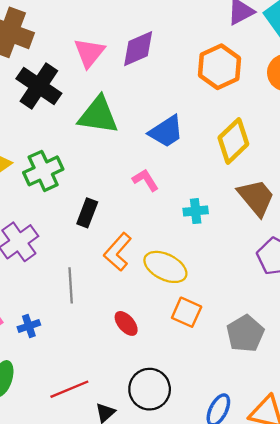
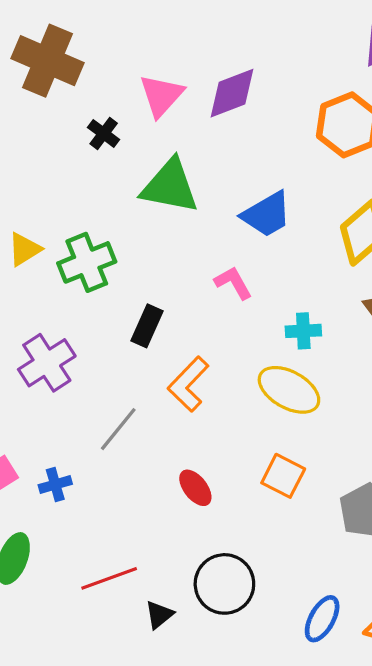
black cross: (39, 86) -> (104, 134), moved, size x0.5
yellow ellipse: (165, 267) -> (289, 390), moved
gray line: (71, 285) -> (118, 429), turned 40

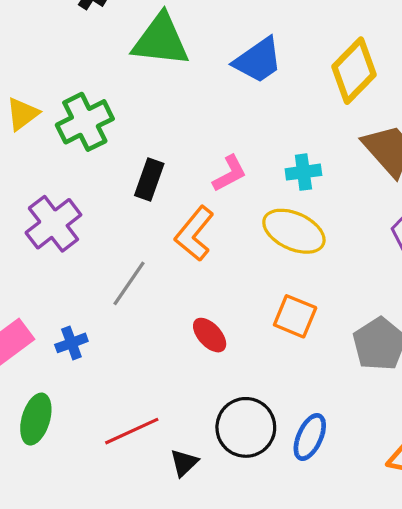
pink L-shape: (233, 283) -> (230, 174), moved, turned 96
blue ellipse: (322, 619) -> (310, 437), moved

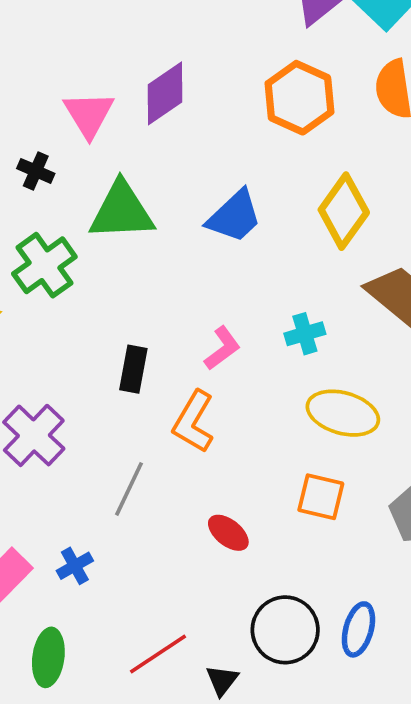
green cross: (85, 122) -> (44, 265), moved
yellow ellipse: (294, 231) -> (343, 413), moved

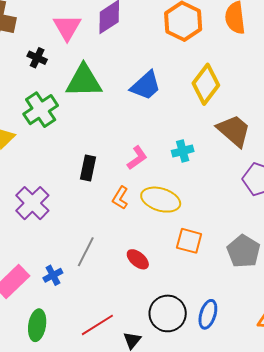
yellow ellipse: (343, 413) -> (161, 200), moved
orange L-shape: (194, 422) -> (120, 198), size x0.7
gray line: (129, 489) -> (86, 252), moved

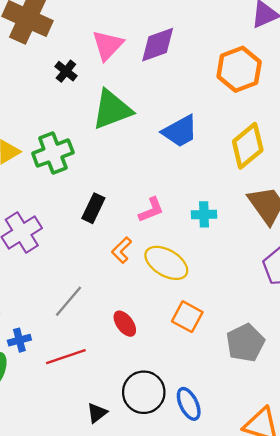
green triangle: (84, 81) -> (112, 110), turned -33
green cross: (41, 110) -> (53, 153), moved
blue cross: (53, 275) -> (19, 340), moved
blue ellipse: (208, 314) -> (189, 404), turned -56
red line: (97, 325) -> (66, 357), moved

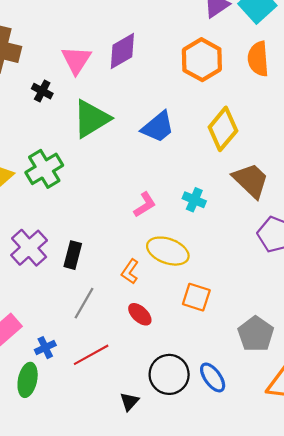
black rectangle: (93, 208) -> (73, 255), moved
cyan cross: (204, 214) -> (194, 200), turned 35
orange L-shape: (122, 250) -> (130, 271), moved
gray pentagon: (245, 343) -> (256, 334), moved

